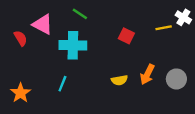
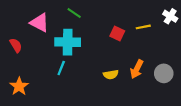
yellow line: (164, 28) -> (143, 27), moved
red semicircle: (21, 38) -> (16, 45), moved
cyan line: (62, 84) -> (61, 68), moved

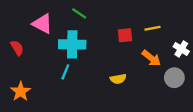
white cross: (170, 16) -> (181, 49), moved
red square: (117, 33) -> (125, 35), turned -32
orange arrow: (137, 69) -> (151, 58), moved, turned -78

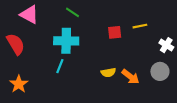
pink triangle: (42, 24) -> (29, 15), moved
red semicircle: (17, 48) -> (16, 44), size x1.5
orange arrow: (151, 58) -> (130, 77), moved

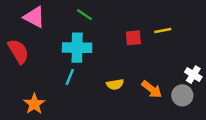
white cross: (166, 45) -> (193, 75), moved
gray circle: (160, 71) -> (182, 95), moved
yellow semicircle: (108, 72) -> (115, 84), moved
orange star: (19, 84) -> (34, 104), moved

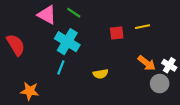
pink triangle: (34, 17) -> (47, 15), moved
cyan cross: (77, 48) -> (67, 42), turned 30
orange arrow: (152, 89) -> (147, 63), moved
orange star: (34, 104) -> (30, 91), turned -30

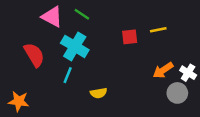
red semicircle: (16, 45) -> (34, 55), moved
orange arrow: (147, 63) -> (163, 70), turned 108
yellow semicircle: (101, 74) -> (99, 93), moved
orange star: (30, 91) -> (19, 101), moved

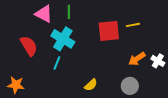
green line: (82, 14) -> (69, 12), turned 56
red square: (130, 37) -> (109, 31), size x1.6
yellow semicircle: (99, 93) -> (91, 85), moved, turned -32
gray circle: (177, 93) -> (130, 86), moved

